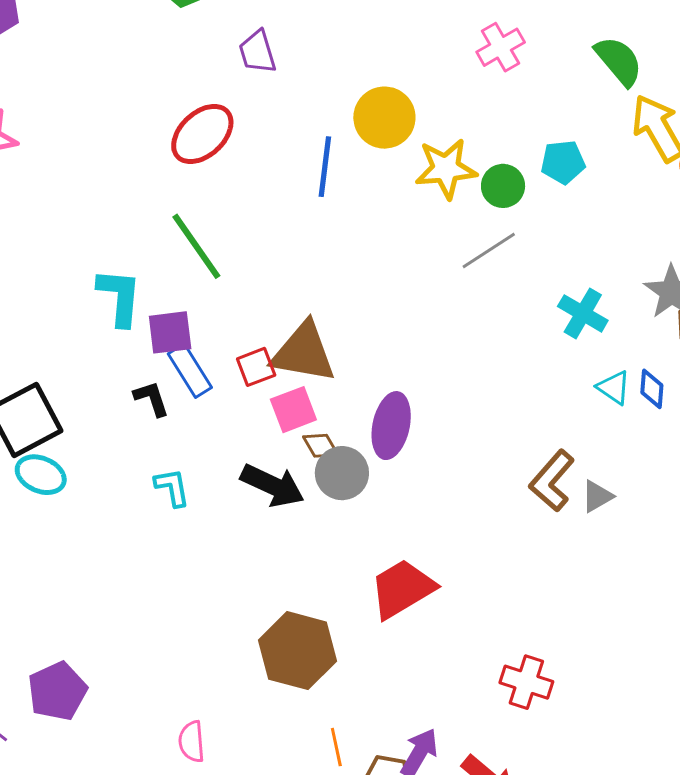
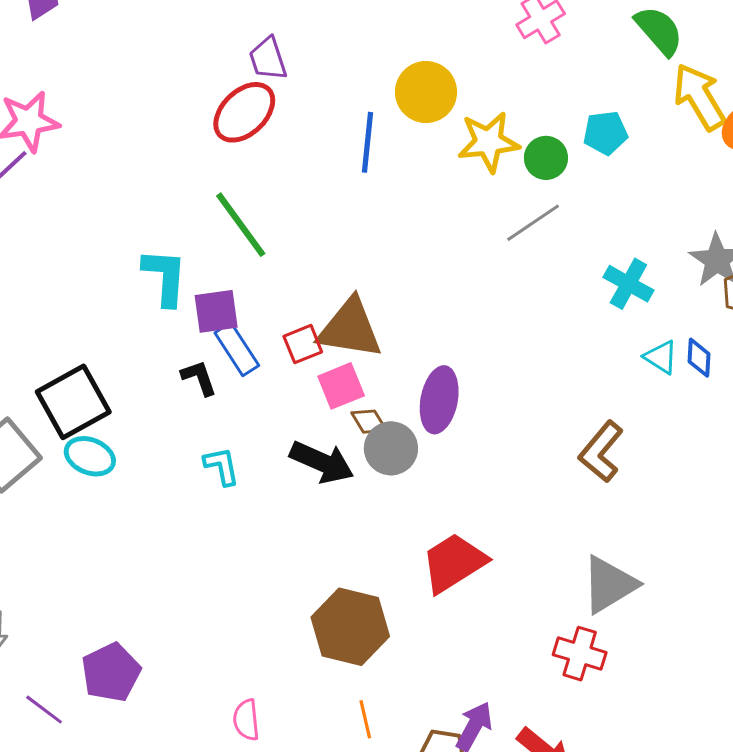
purple trapezoid: (257, 52) -> (268, 59), moved
gray triangle: (597, 496) -> (609, 585), moved, size x1.8
orange line: (336, 747) -> (365, 719), moved

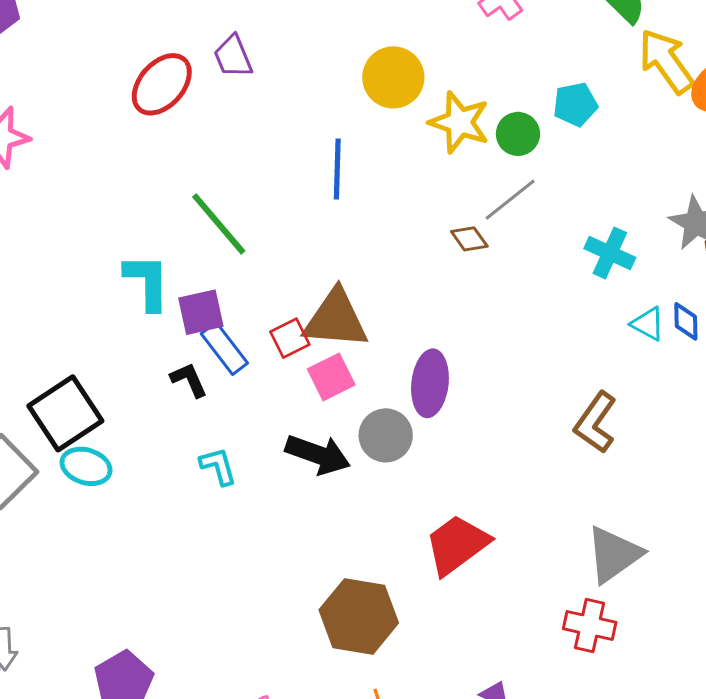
red ellipse: (244, 112) -> (162, 84), moved
blue line: (368, 142) -> (337, 169), moved
yellow star: (488, 142) -> (459, 122), turned 30
brown diamond: (369, 422) -> (469, 239), moved

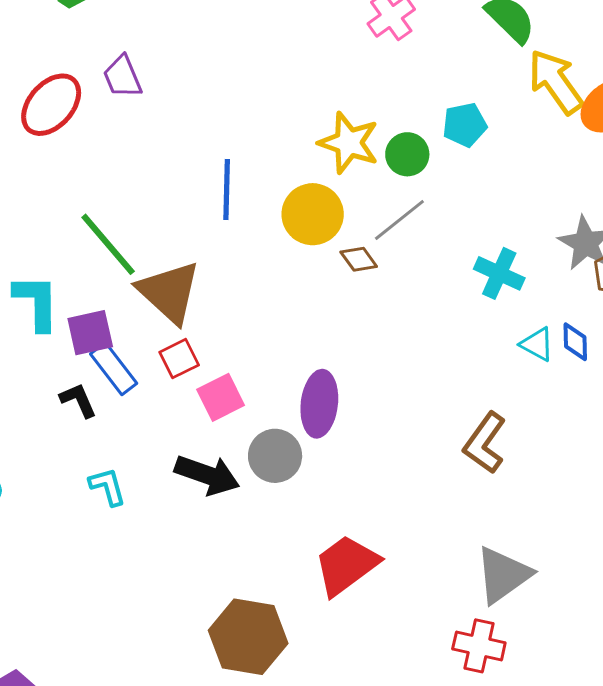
yellow circle: (393, 77) -> (313, 214), moved
brown triangle: (336, 319) -> (169, 292), moved, turned 38

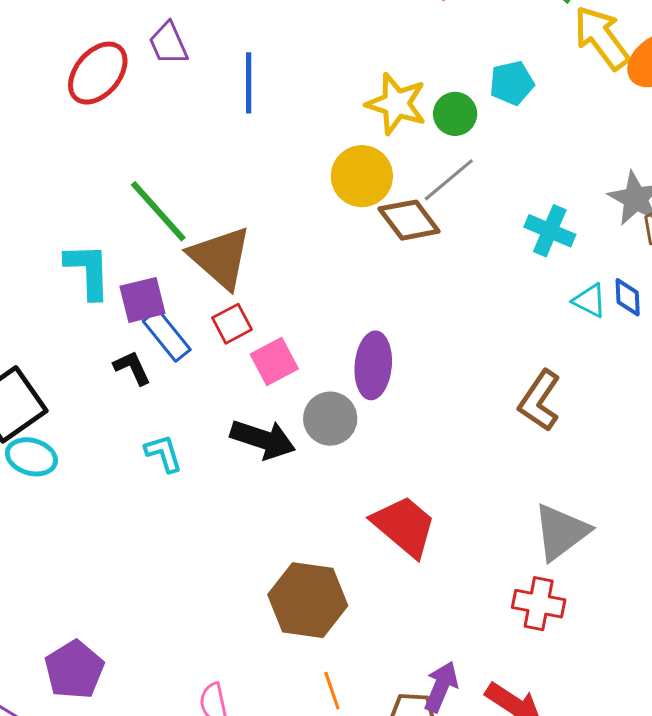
blue line: (227, 189) -> (249, 83), moved
brown diamond: (359, 259) -> (409, 220), size x1.6
red trapezoid: (346, 565) -> (404, 526), turned 78

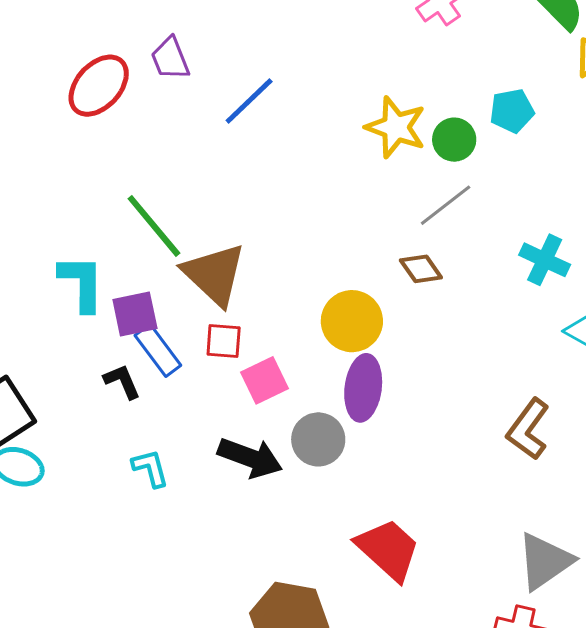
blue line: (249, 83) -> (249, 101), turned 44
yellow circle: (362, 176) -> (352, 321), moved
brown diamond: (409, 220) -> (421, 269), moved, size x0.7
red square: (232, 324) -> (224, 341), turned 30

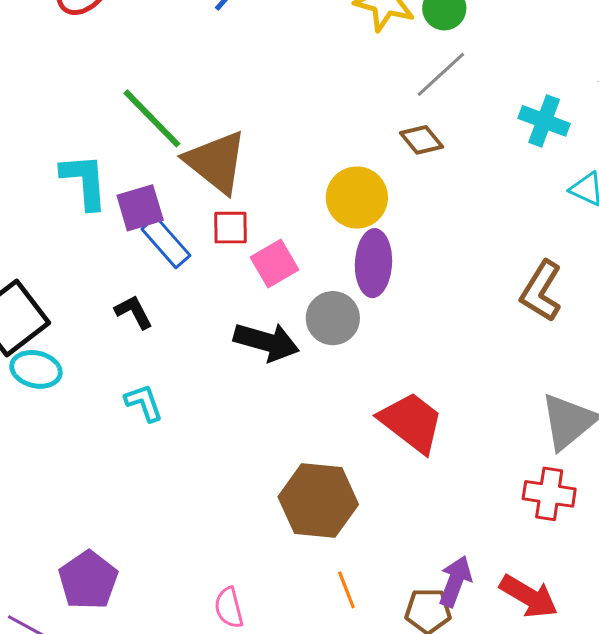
black L-shape: (122, 381) -> (134, 312), moved
cyan L-shape: (150, 468) -> (144, 403), moved

